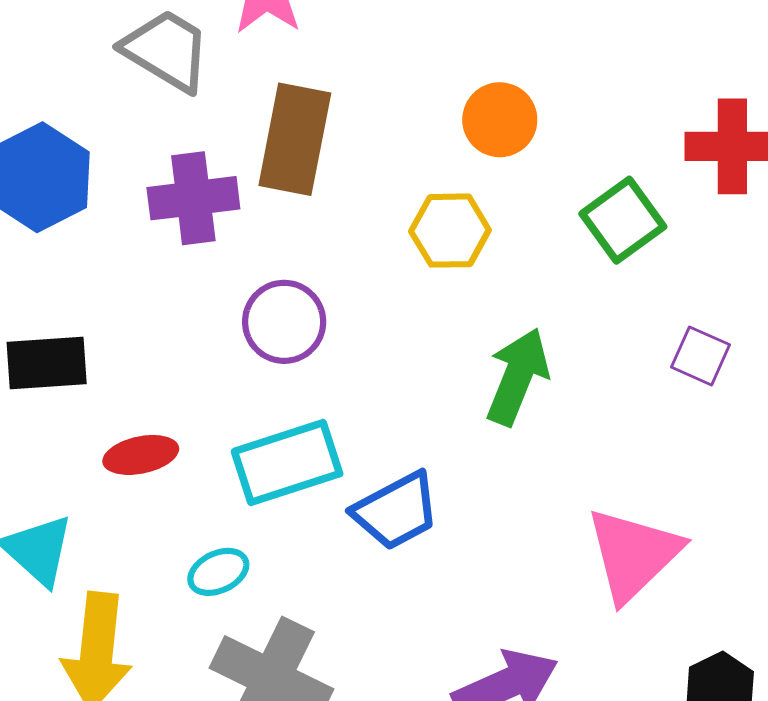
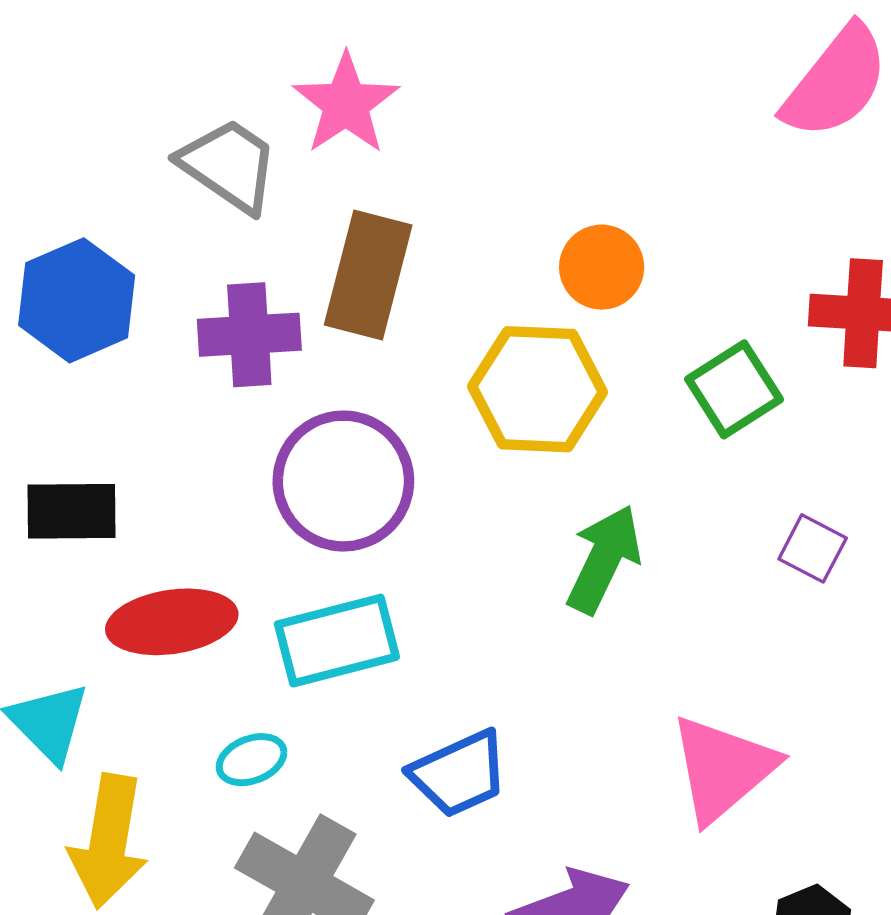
yellow hexagon: (450, 231) -> (538, 389), size x1.5
purple circle: (284, 322) -> (343, 481), size x1.5
red ellipse: (141, 455) -> (172, 622), size x1.5
blue trapezoid: (396, 511) -> (459, 774), moved

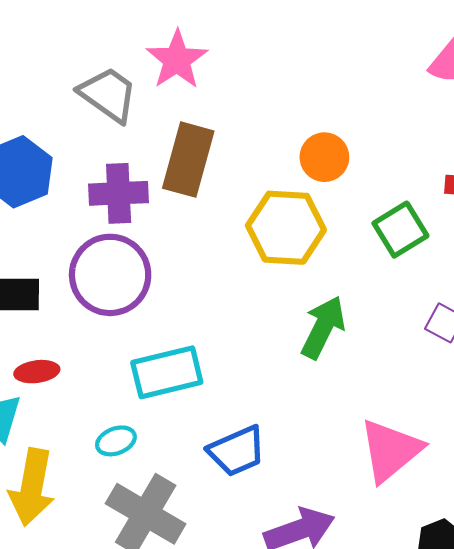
purple circle: (343, 481) -> (110, 275), moved
red ellipse: (172, 622) -> (37, 372), moved, size x0.6

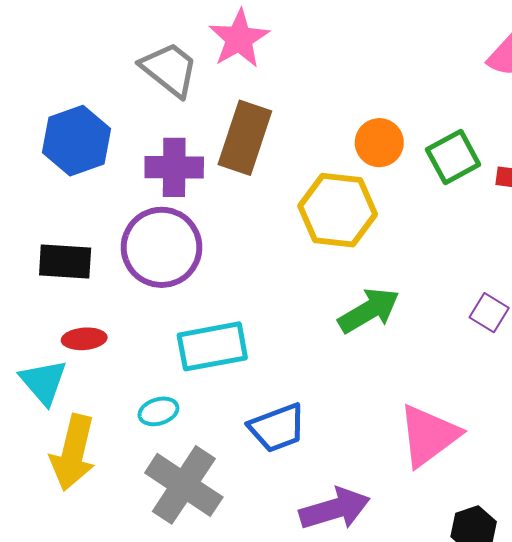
green square: (400, 230) -> (453, 157), moved
green arrow: (323, 327) -> (369, 310), turned 30

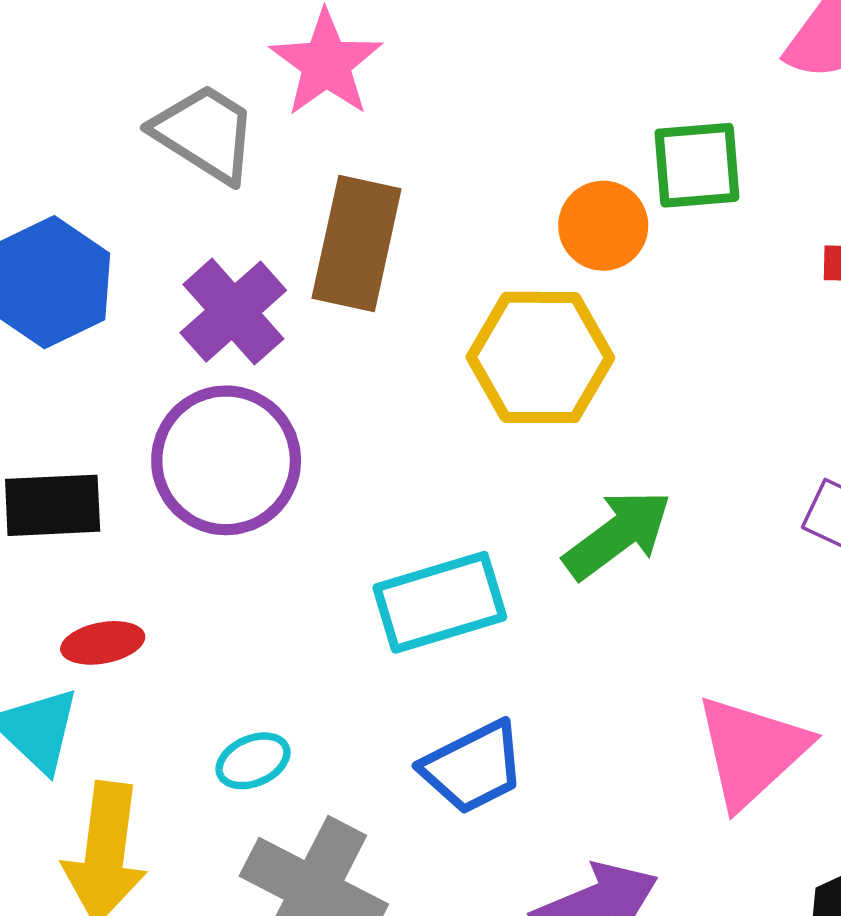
green square: (453, 157) -> (697, 165), moved, turned 30
purple cross: (174, 167) -> (233, 312), turned -36
cyan rectangle: (212, 346) -> (440, 602), moved

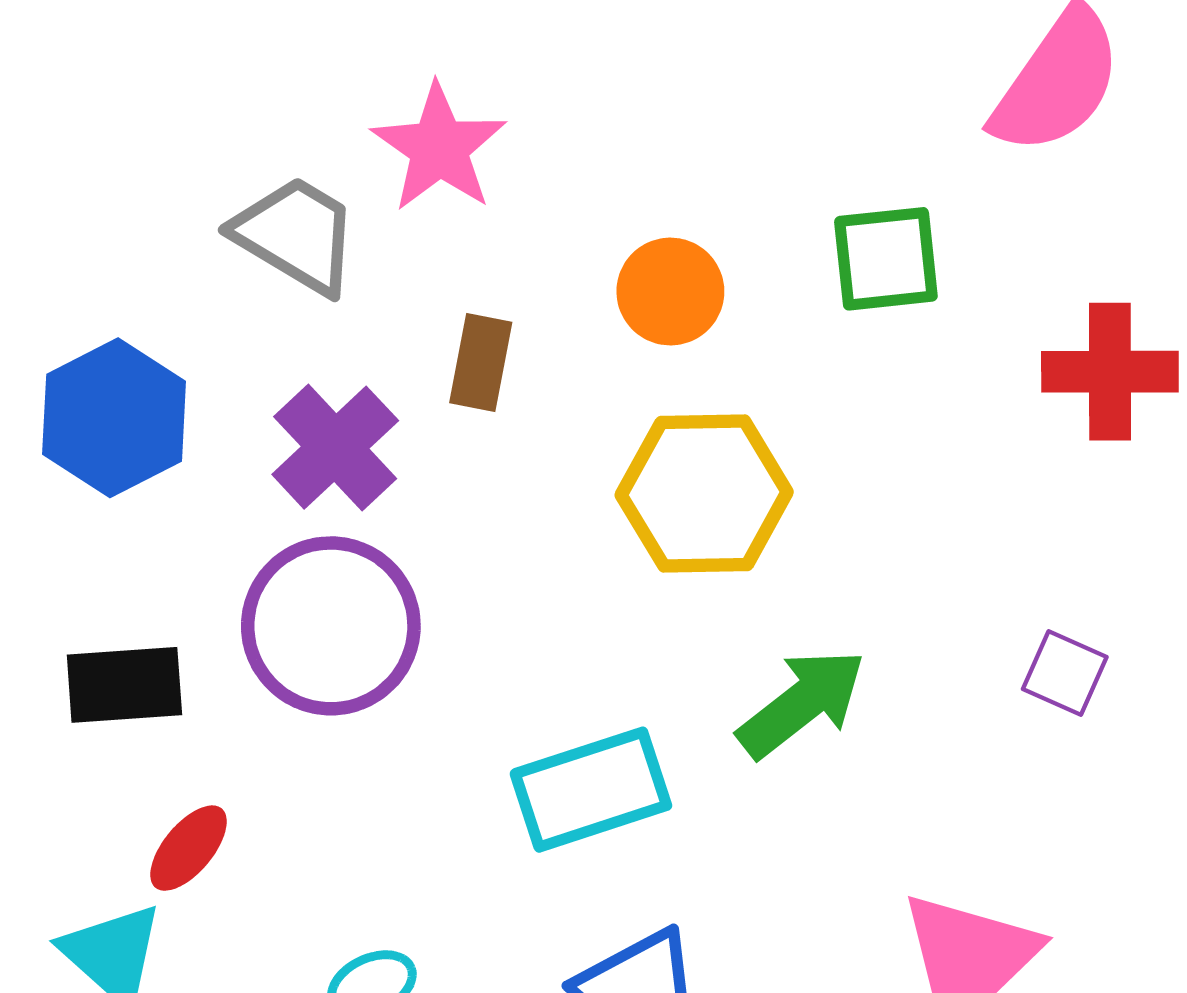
orange circle: (603, 226) -> (670, 292), moved
brown rectangle: (357, 244) -> (481, 363), size x0.6
red ellipse: (103, 643) -> (189, 848), turned -38

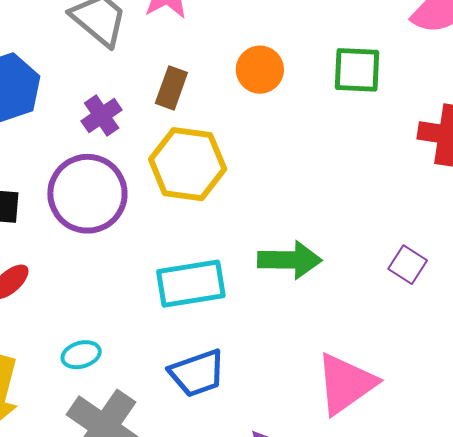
purple cross: (335, 448) -> (102, 115), size x0.7
yellow hexagon: (704, 493) -> (188, 164), moved
green arrow: (802, 703) -> (290, 260), turned 30

